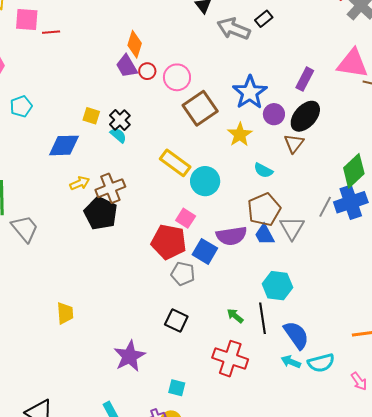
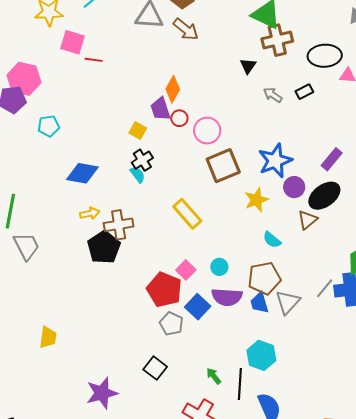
gray arrow: (234, 29) -> (273, 95), size x0.6
yellow square: (91, 116) -> (138, 130), moved
cyan circle: (205, 181) -> (219, 267), moved, size x0.6

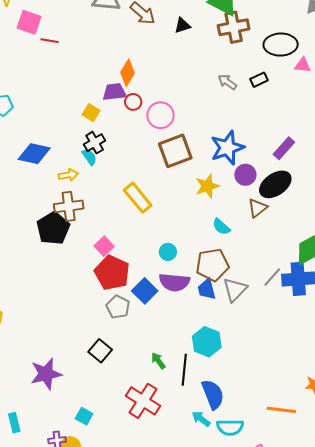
black triangle: (248, 66) -> (182, 25), moved, turned 36
purple trapezoid: (160, 109) -> (114, 92), turned 100
yellow arrow: (90, 213) -> (68, 175), moved
pink square: (186, 270) -> (104, 246), moved

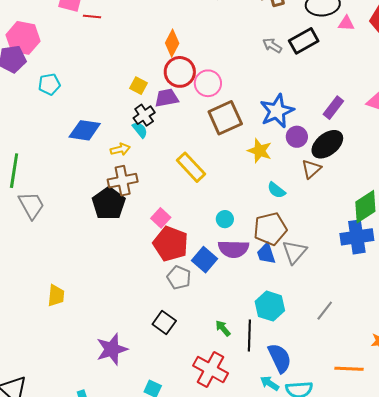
black rectangle: (259, 80) -> (304, 41), size x1.6
purple trapezoid: (114, 92) -> (167, 98), moved
red circle: (133, 102) -> (180, 72), size x1.8
yellow star: (207, 186) -> (260, 151), turned -30
gray line: (272, 277) -> (325, 311), moved

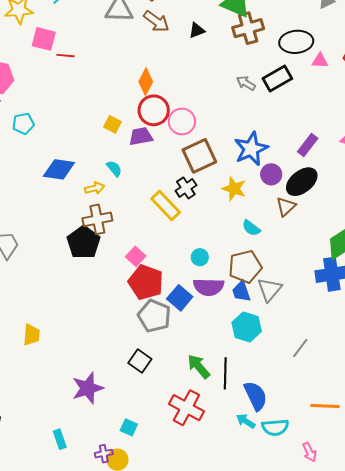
black cross: (144, 115) -> (186, 188), moved
gray pentagon: (179, 278) -> (154, 316), size x1.4
cyan hexagon: (270, 306) -> (247, 327), moved
green arrow: (223, 328) -> (199, 366), size x1.5

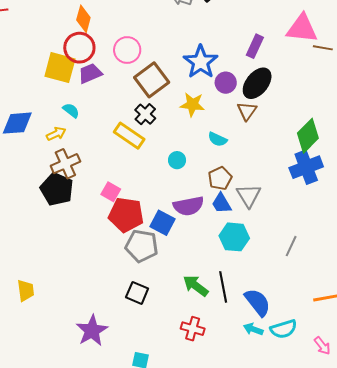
red circle: (154, 110) -> (79, 48), moved
yellow square: (113, 124) -> (60, 68), size x1.8
cyan circle: (200, 257) -> (177, 160), moved
brown pentagon: (245, 267) -> (220, 178), size x0.7
red cross: (186, 408) -> (193, 329), size x0.7

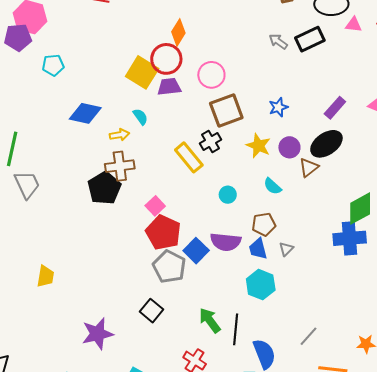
blue star: (201, 62) -> (278, 107), size x0.6
purple circle: (226, 83) -> (289, 147), moved
gray triangle: (249, 196) -> (286, 249), size x0.6
gray line: (291, 246) -> (308, 336), moved

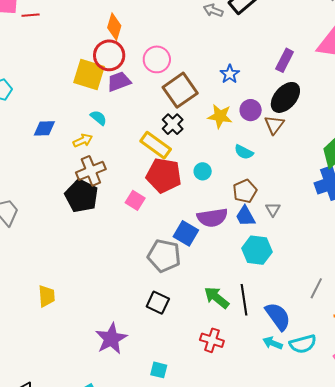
blue diamond: (85, 113) -> (44, 128), size x0.7
red pentagon: (163, 232) -> (164, 175), moved

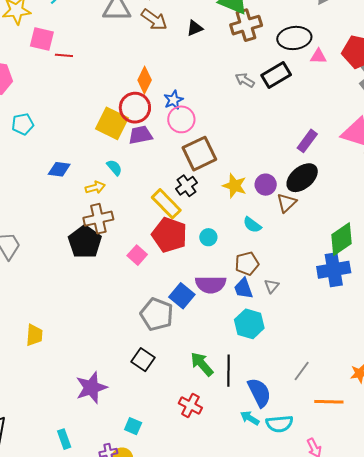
blue star: (230, 74) -> (173, 100), moved

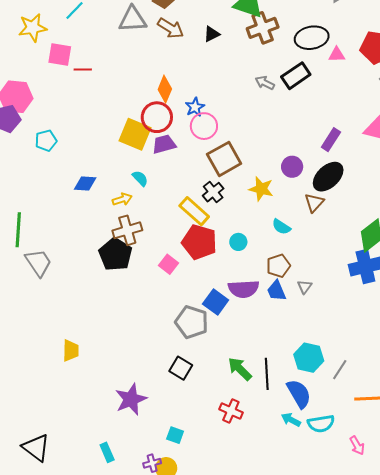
purple circle: (266, 185) -> (292, 167), moved
cyan hexagon: (249, 324) -> (309, 358), moved

